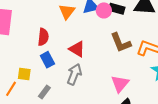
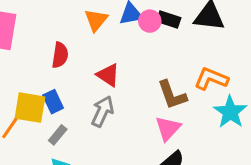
brown L-shape: (121, 43) -> (172, 95), moved
blue rectangle: (47, 60) -> (53, 102), moved
yellow square: (24, 74) -> (30, 108), size x1.6

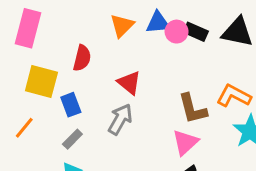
yellow square: (30, 108) -> (41, 81), moved

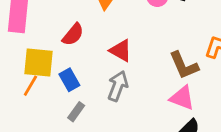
red semicircle: (82, 58) -> (73, 35), turned 35
orange line: (24, 128) -> (30, 86), moved
pink triangle: (185, 142) -> (182, 98), turned -48

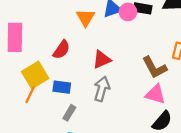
red triangle: (121, 51) -> (102, 60), turned -48
yellow square: (39, 63) -> (35, 75), turned -32
blue rectangle: (69, 80) -> (62, 87), turned -48

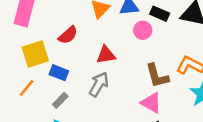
pink circle: (128, 12) -> (143, 30), moved
orange line: (30, 95) -> (27, 88), moved

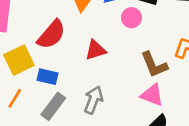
red semicircle: (68, 35) -> (51, 34), size x1.4
gray arrow: (99, 84) -> (93, 100), moved
gray rectangle: (60, 100) -> (53, 106), size x1.5

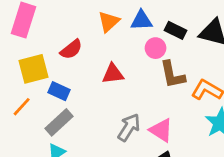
red semicircle: (51, 34) -> (71, 49), size x0.7
brown L-shape: (154, 65) -> (172, 75), moved
gray arrow: (93, 100) -> (129, 127), moved

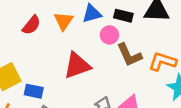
red semicircle: (71, 49) -> (31, 25), moved
red triangle: (113, 74) -> (77, 66), size x1.4

